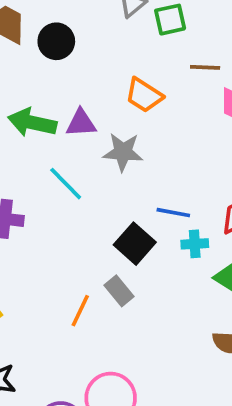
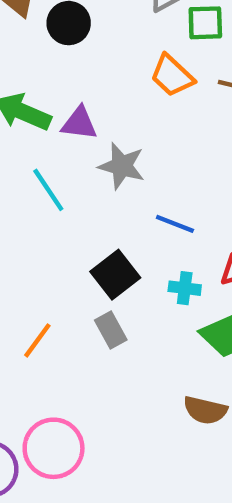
orange trapezoid: (144, 95) -> (172, 76), moved
blue line: (173, 213) -> (175, 224), moved
gray rectangle: (119, 291) -> (111, 330), moved

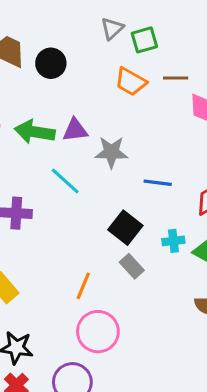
cyan cross: (185, 288) -> (173, 241), moved
pink circle: (54, 448) -> (98, 332), moved

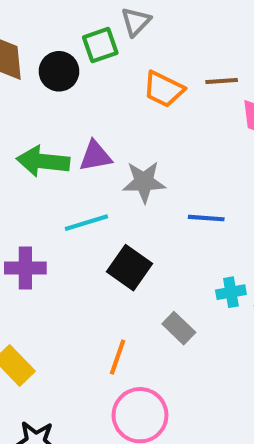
green square: (144, 40) -> (100, 45), moved
cyan line: (65, 181) -> (86, 223), turned -56
black square: (125, 228) -> (129, 268), moved

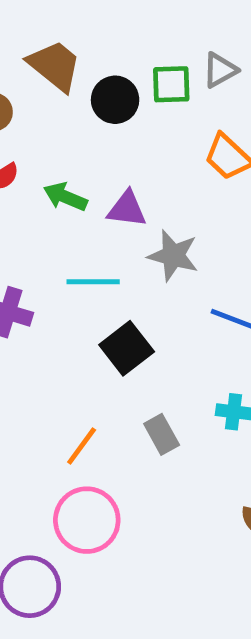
green arrow: (43, 161) -> (65, 197), size x0.7

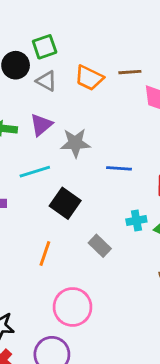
gray triangle: (220, 70) -> (46, 81), moved, turned -45
purple triangle: (127, 209) -> (41, 125), turned -30
orange line: (82, 446) -> (45, 253), moved

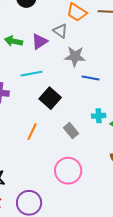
gray triangle: (46, 81) -> (60, 31), moved
gray star: (75, 143) -> (75, 56), moved
pink circle: (73, 307) -> (68, 171), moved

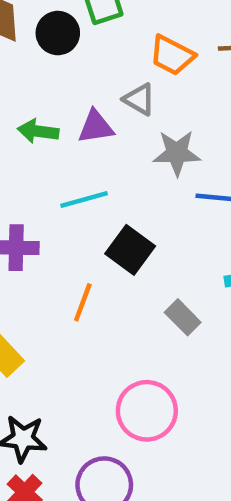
purple triangle: (40, 41) -> (96, 127), turned 30
orange line: (32, 132) -> (83, 302), moved
pink circle: (68, 171) -> (147, 411), moved

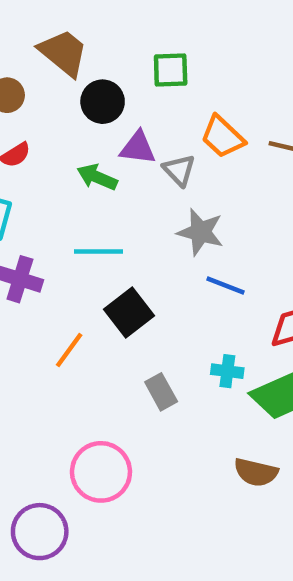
black circle: (58, 33) -> (103, 102), moved
purple triangle: (96, 127) -> (138, 148), moved
green arrow: (38, 131) -> (97, 177), moved

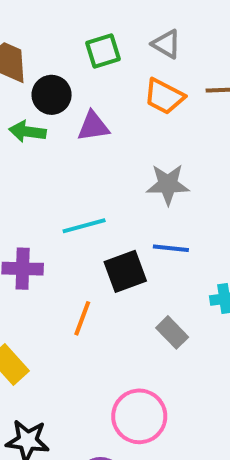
gray triangle: (179, 170) -> (166, 44), moved
green arrow: (97, 177) -> (28, 132), moved
blue line: (225, 285) -> (171, 248), moved
black square: (129, 313) -> (125, 271), turned 33

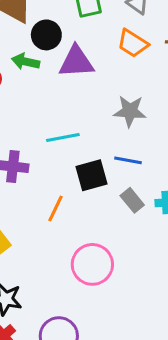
purple triangle: (93, 126) -> (76, 62), size x1.4
gray rectangle: (172, 332) -> (132, 200), moved
pink circle: (139, 416) -> (92, 264), moved

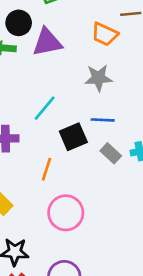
orange trapezoid: (133, 43) -> (105, 34), moved
cyan line: (63, 138) -> (45, 108), turned -32
pink circle: (92, 264) -> (66, 213), moved

